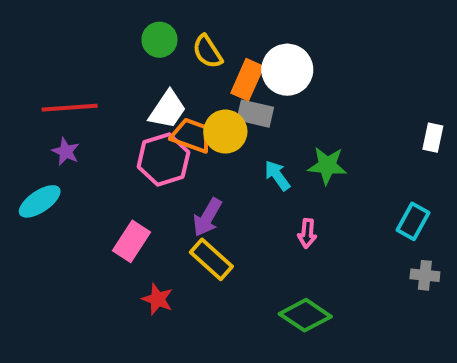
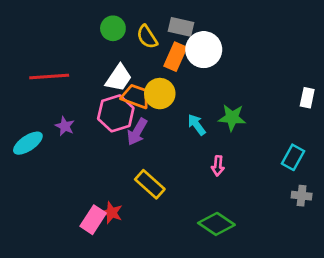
gray rectangle: (255, 114) -> (181, 27), moved
purple star: (66, 151) -> (65, 126), moved
purple arrow: (207, 217) -> (137, 132), moved
pink rectangle: (132, 241) -> (93, 220), moved

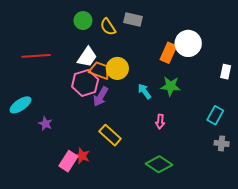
white circle: (204, 50) -> (188, 43), moved
orange rectangle: (175, 57) -> (168, 53), moved
purple star: (65, 126) -> (45, 124), moved

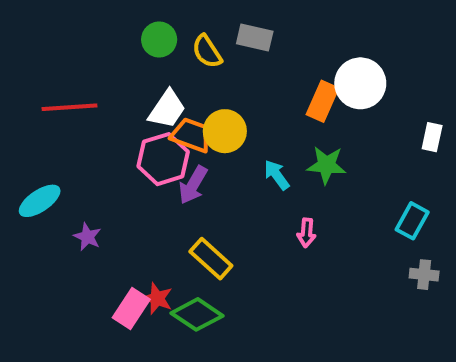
green diamond: (159, 164) -> (197, 314), moved

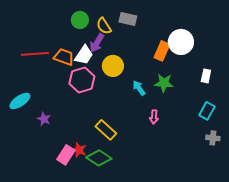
orange trapezoid: (191, 135) -> (64, 57), moved
white rectangle: (432, 137) -> (206, 76), moved
purple arrow: (193, 185) -> (97, 43), moved

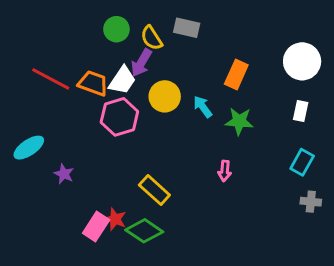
white circle: (181, 42) -> (302, 61), moved
red line: (35, 54) -> (51, 79), turned 32
cyan arrow: (139, 88) -> (203, 107), moved

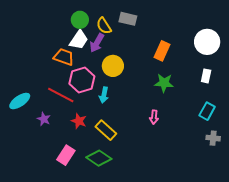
red line: (51, 79) -> (61, 95), moved
white trapezoid: (122, 80) -> (79, 40), moved
cyan arrow: (203, 107) -> (104, 95), moved, turned -133
red star: (115, 219) -> (79, 121), moved

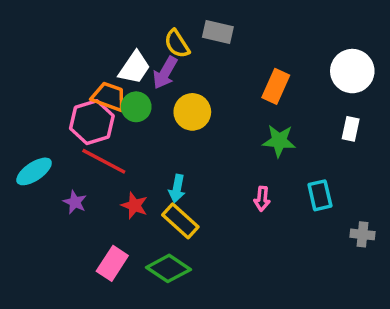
green circle: (80, 20) -> (136, 107), moved
pink hexagon: (82, 80) -> (92, 122), moved
cyan arrow: (104, 95) -> (177, 188), moved
cyan rectangle: (207, 111) -> (320, 195), moved, turned -42

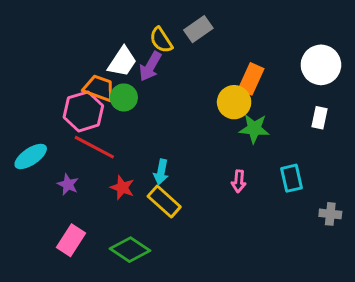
gray rectangle: (218, 32) -> (198, 29), turned -48
yellow circle: (192, 112) -> (234, 102), moved
pink rectangle: (112, 263) -> (71, 240), moved
green diamond: (168, 268) -> (130, 250), moved

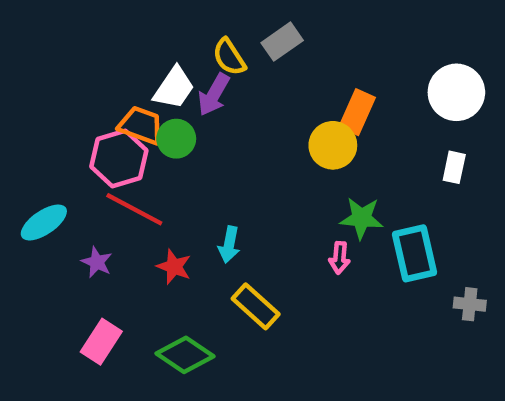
green star: (254, 129) -> (362, 218), moved
cyan rectangle: (291, 178) -> (414, 253), size x1.4
yellow rectangle: (164, 202) -> (256, 306), moved

